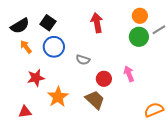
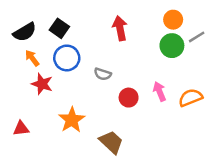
red star: (36, 78) -> (42, 84), moved, turned 30
brown trapezoid: (95, 100) -> (111, 142), moved
orange semicircle: (154, 110) -> (190, 98), moved
red triangle: (25, 112) -> (21, 128), moved

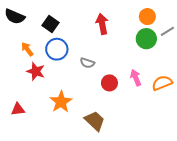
black semicircle: (25, 32) -> (15, 17), moved, turned 54

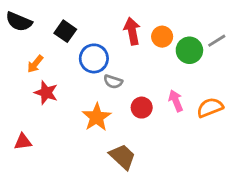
orange circle: (147, 17) -> (162, 37), moved
orange arrow: (27, 49) -> (35, 64), turned -104
blue circle: (57, 49) -> (94, 58), moved
orange star: (61, 102) -> (97, 117), moved

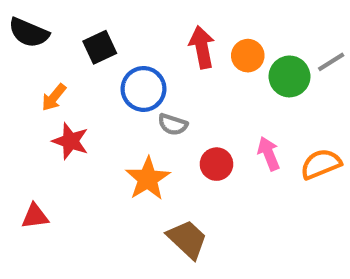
black square: (65, 31) -> (100, 47), turned 30

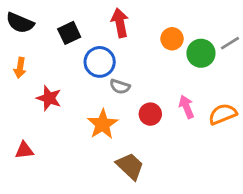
red arrow: (202, 47) -> (120, 23), moved
orange arrow: (54, 97) -> (20, 68), moved, turned -30

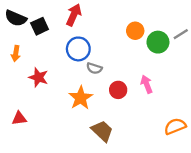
red arrow: (120, 23) -> (74, 15), moved, turned 35
black square: (69, 33) -> (40, 26), moved
orange semicircle: (223, 114) -> (175, 126), moved

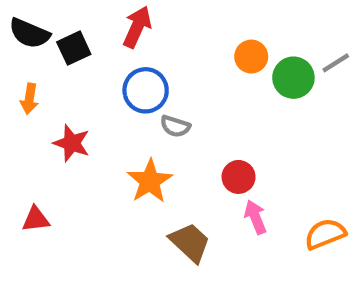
pink arrow: (147, 84) -> (255, 217), moved
red circle: (118, 90) -> (239, 177), moved

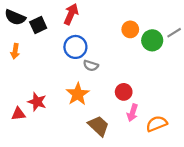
red star: (72, 143) -> (37, 102), moved
pink arrow: (255, 217) -> (132, 113), turned -140
orange semicircle: (325, 234) -> (157, 124), moved

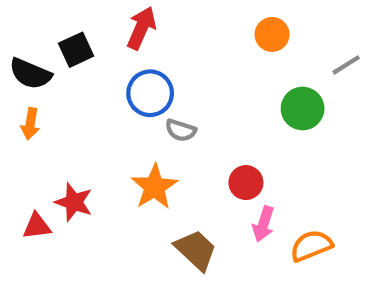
black semicircle: (15, 17) -> (30, 74), moved
orange circle: (130, 29) -> (272, 34), moved
green circle: (152, 40) -> (303, 109), moved
orange arrow: (15, 51) -> (30, 124), moved

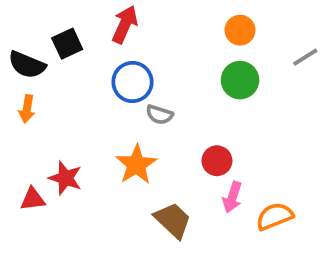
green circle: (303, 109) -> (240, 80), moved

